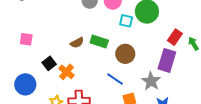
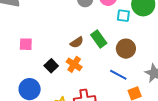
green rectangle: (99, 42) -> (99, 39), turned 42
orange cross: (67, 72) -> (74, 64), moved

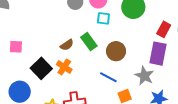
cyan square: (123, 16) -> (103, 18), moved
black square: (51, 66) -> (41, 68), size x1.5

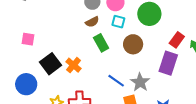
brown semicircle: (67, 45) -> (92, 22), moved
brown circle: (116, 51) -> (133, 44), moved
gray star: (144, 76) -> (140, 82), moved

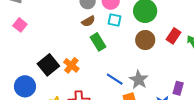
pink square: (28, 39) -> (20, 25), moved, turned 32
brown circle: (133, 44) -> (145, 40), moved
purple rectangle: (168, 63) -> (178, 88), moved, size x0.6

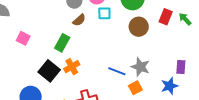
pink square: (20, 25) -> (23, 38), moved
green rectangle: (98, 42) -> (62, 43), moved, turned 72
orange cross: (71, 65) -> (72, 67), turned 35

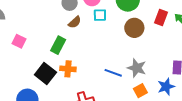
orange cross: (72, 67) -> (68, 69), turned 35
orange square: (135, 88) -> (140, 91), moved

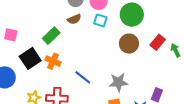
pink square: (19, 41) -> (11, 35), moved, turned -32
gray star: (137, 68) -> (118, 82), turned 30
blue line: (113, 73) -> (83, 77), moved

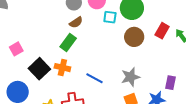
cyan square: (100, 20) -> (110, 17), moved
pink square: (11, 35) -> (16, 49), turned -32
green rectangle: (51, 36) -> (68, 42), moved

